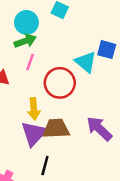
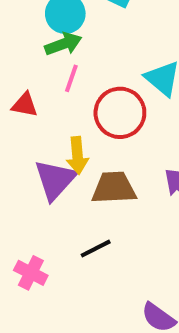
purple triangle: (34, 134) -> (55, 180), moved
black line: (45, 166) -> (96, 249), turned 48

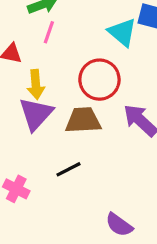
red circle: (120, 113) -> (99, 80), moved
yellow arrow: (77, 155) -> (36, 84), moved

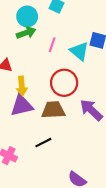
pink line: (49, 32) -> (52, 45), moved
purple triangle: (36, 114) -> (22, 106), turned 35

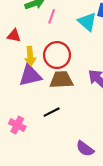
pink line: (52, 45) -> (52, 16), moved
red circle: (64, 83) -> (57, 55), moved

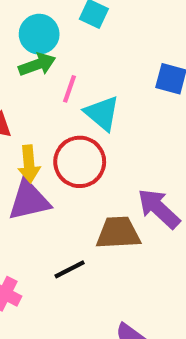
cyan triangle: (87, 22) -> (102, 113), moved
brown trapezoid: (61, 80) -> (118, 233), moved

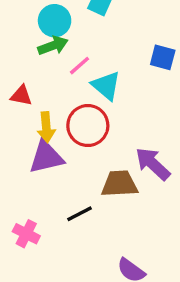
pink line: (70, 89) -> (80, 66), turned 30

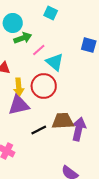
cyan circle: (55, 21) -> (13, 23), moved
purple arrow: (153, 164) -> (79, 129), moved, turned 60
black line: (80, 214) -> (39, 130), moved

